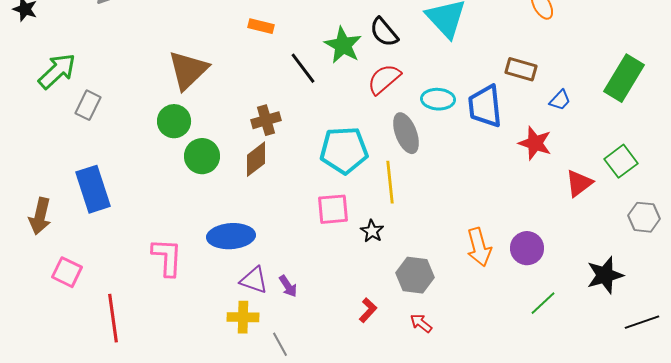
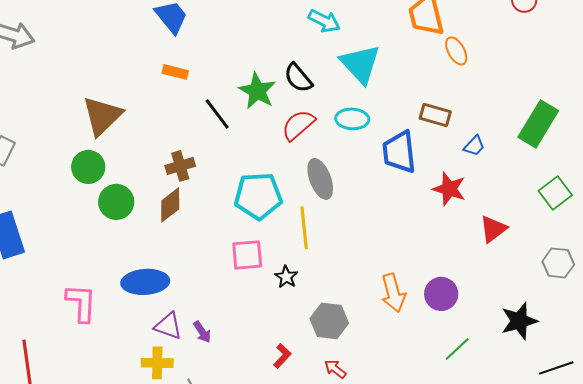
cyan ellipse: (438, 99) -> (352, 119), moved
green square: (621, 161) -> (555, 193), moved

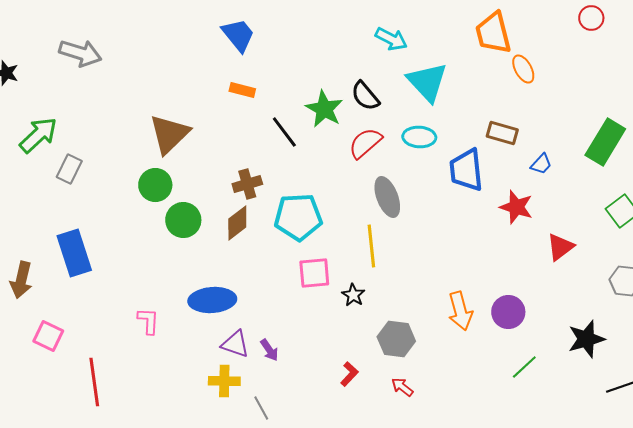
cyan pentagon: (258, 196) -> (298, 217), moved
pink L-shape: (81, 303) -> (148, 321), size x0.7

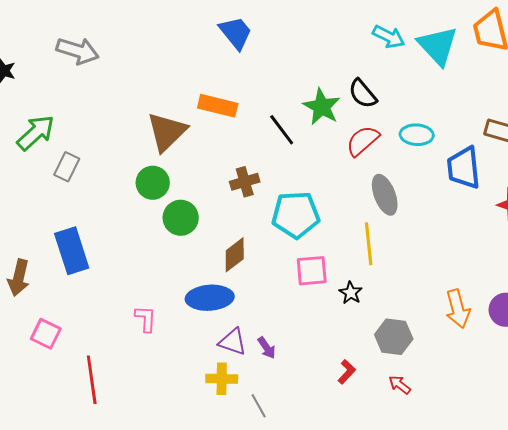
cyan triangle: (427, 82) -> (438, 46), moved
orange rectangle: (242, 90) -> (218, 106), moved, size x1.5
brown diamond: (237, 223) -> (235, 255), moved

